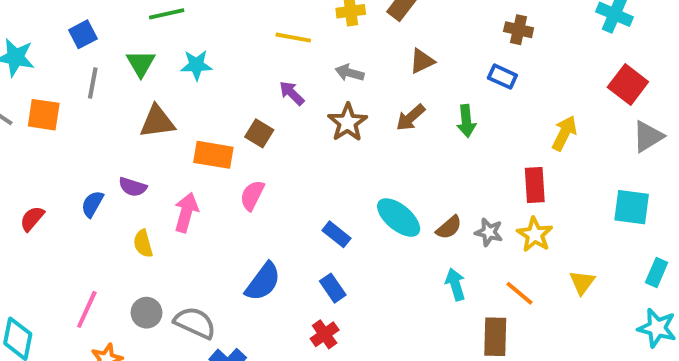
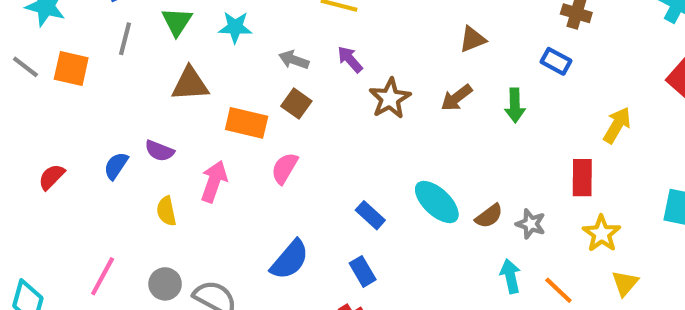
gray arrow: (350, 73) -> (294, 60), moved
purple arrow: (292, 93) -> (350, 59), moved
yellow star: (535, 235) -> (602, 234), moved
cyan arrow: (455, 284) -> (510, 276), moved

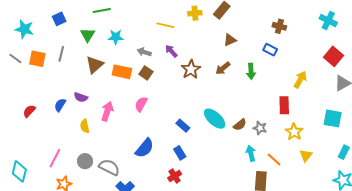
gray line: (125, 39) -> (61, 54), moved
brown triangle: (190, 84) -> (95, 65), turned -36
orange rectangle: (247, 123) -> (122, 72), moved

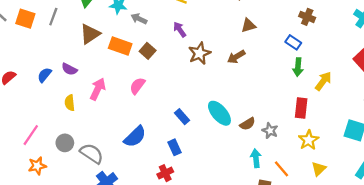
gray arrow: (144, 52) -> (139, 19), moved
green arrow: (251, 71) -> (298, 67), moved

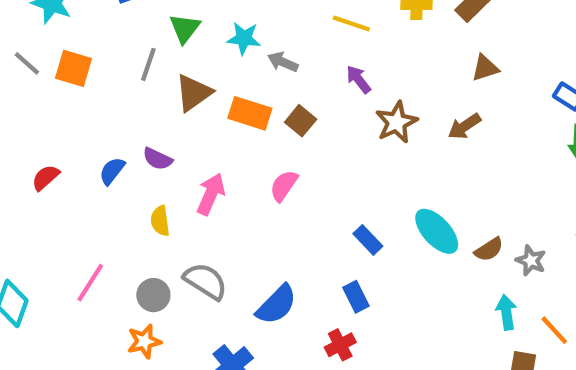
gray line: (53, 17) -> (148, 64), moved
blue semicircle: (135, 137) -> (277, 305), moved
gray semicircle: (92, 153) -> (205, 281), moved
orange star: (37, 166) -> (144, 341), moved

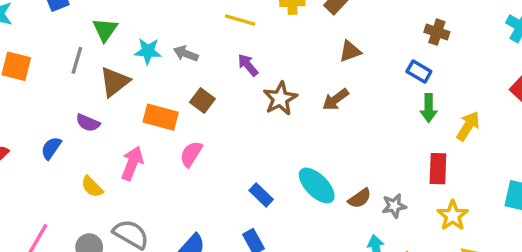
cyan star: (244, 38) -> (148, 51), moved
orange rectangle: (250, 113) -> (161, 117), moved
purple semicircle: (158, 159) -> (88, 123), moved
yellow semicircle: (160, 221) -> (92, 187), turned -35
gray star: (531, 261) -> (394, 206), turned -30

